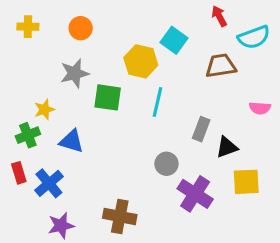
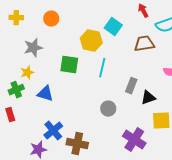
gray star: (75, 73) -> (33, 48), moved
blue cross: (49, 183) -> (53, 131), moved
purple cross: (195, 194) -> (134, 140), moved

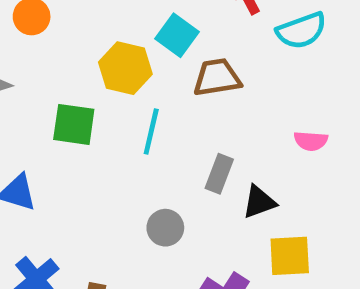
brown trapezoid: (144, 44) -> (217, 78), moved

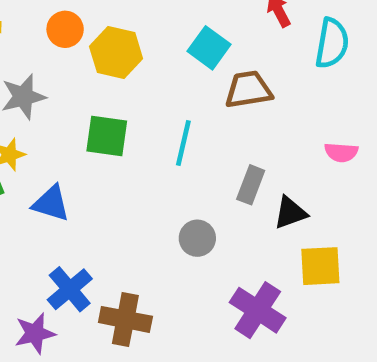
cyan semicircle: (301, 31) -> (332, 43), turned -60
yellow hexagon: (125, 68) -> (116, 53), moved

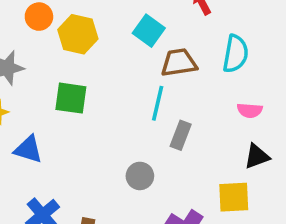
cyan semicircle: (332, 43) -> (236, 54), moved
cyan line: (183, 143) -> (158, 103), moved
black triangle: (290, 213) -> (257, 156), moved

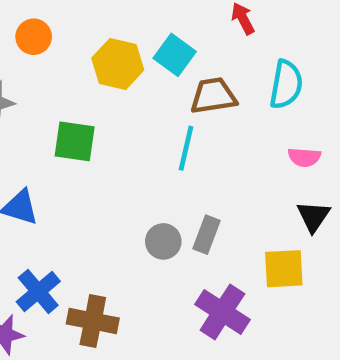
yellow hexagon: (78, 34) -> (118, 64), moved
gray rectangle: (181, 135) -> (207, 235), moved
black triangle: (257, 156) -> (313, 216), turned -36

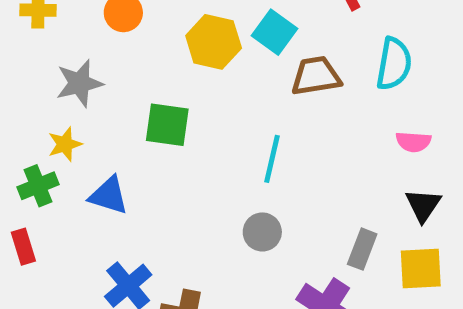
cyan line: (186, 148) -> (272, 159), moved
gray rectangle: (207, 235) -> (362, 249), moved
yellow square: (284, 269) -> (421, 269), moved

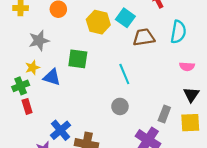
cyan line: (272, 159) -> (124, 74), turned -36
blue triangle: (109, 195) -> (52, 77), moved
red rectangle: (23, 247) -> (27, 106), moved

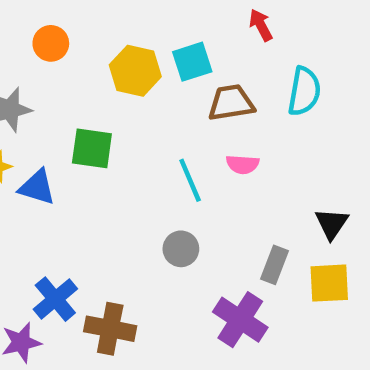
cyan square: (125, 18) -> (192, 62), turned 36
pink semicircle: (187, 66) -> (243, 164), moved

